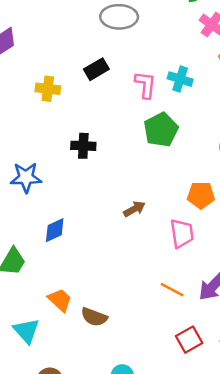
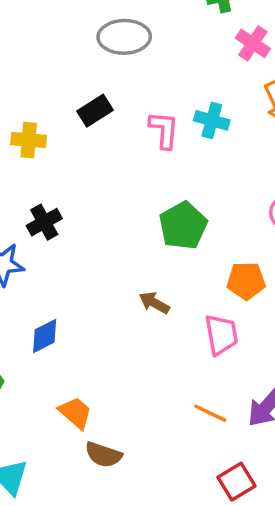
green pentagon: (161, 130) -> (183, 226), moved
black cross: (83, 146) -> (44, 222), moved, turned -30
brown arrow: (134, 209) -> (154, 303), turned -120
orange trapezoid: (60, 300) -> (75, 413), moved

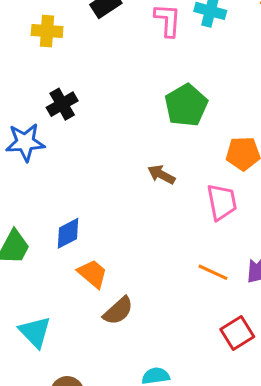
blue diamond: (45, 336) -> (68, 233), moved
brown semicircle: (103, 455) -> (118, 311), turned -60

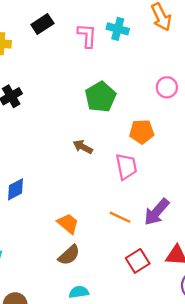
orange trapezoid: (93, 274) -> (68, 224), moved
brown semicircle: (118, 311) -> (69, 255), moved

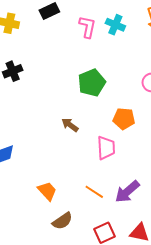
brown semicircle: (69, 255) -> (62, 221), moved

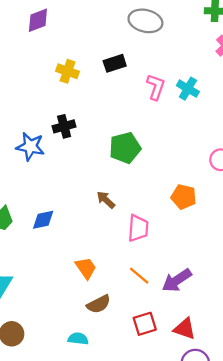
green pentagon: (92, 83) -> (125, 148), moved
brown arrow: (70, 125) -> (106, 200), moved
pink trapezoid: (106, 148) -> (138, 228), moved

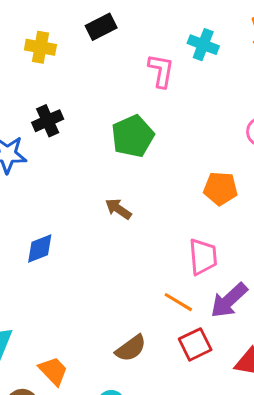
pink L-shape: (156, 87) -> (161, 71), moved
pink trapezoid: (138, 228) -> (203, 257), moved
orange trapezoid: (86, 268) -> (53, 371), moved
red square: (145, 324) -> (195, 344), moved

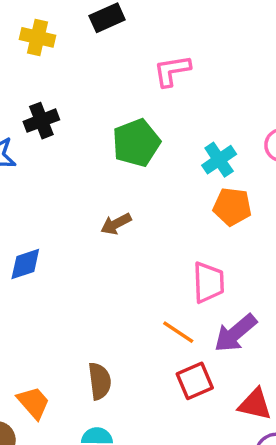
cyan cross: (203, 45) -> (219, 160), moved, turned 32
pink L-shape: (161, 71) -> (172, 71), turned -112
brown arrow: (118, 209) -> (116, 224), turned -64
brown semicircle: (131, 348) -> (100, 381), moved, turned -64

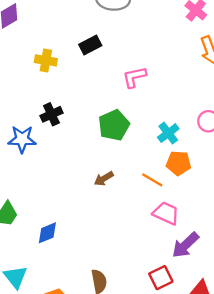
blue diamond: (25, 264) -> (47, 233), moved
pink trapezoid: (208, 282) -> (166, 213), turned -60
orange line: (178, 332) -> (152, 180), moved

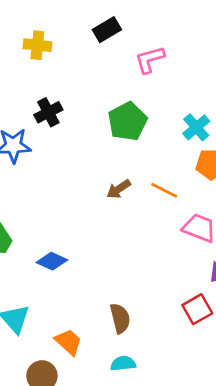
black rectangle: (90, 45) -> (107, 30), moved
orange line: (152, 180) -> (164, 190), moved
blue diamond: (47, 233) -> (52, 261), turned 50

